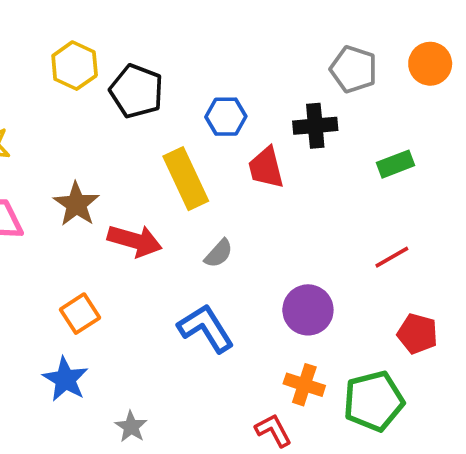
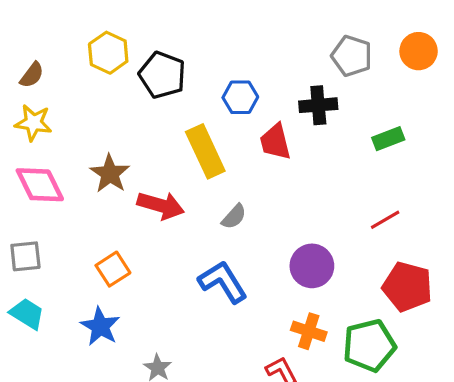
red pentagon: (417, 334) -> (407, 287), size x1.4

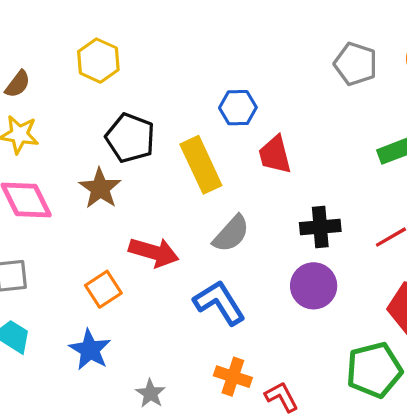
black pentagon: (162, 75) -> (130, 138), moved
black cross: (318, 105) -> (320, 227), moved
red arrow: (161, 205) -> (154, 252), moved
gray semicircle: (234, 217) -> (231, 234), size x1.4
orange cross: (309, 331) -> (233, 377), moved

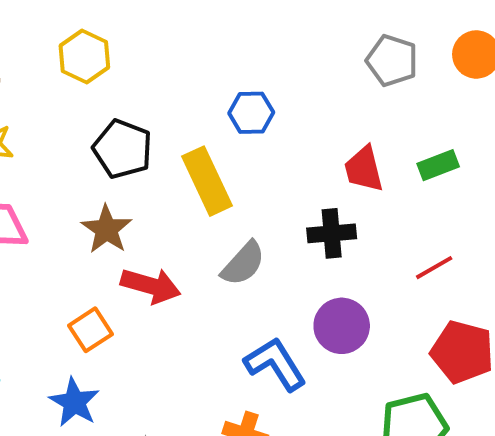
red trapezoid: (275, 155) -> (364, 169), moved
brown star: (100, 188) -> (107, 229), moved
black cross: (320, 227) -> (332, 233), moved
blue L-shape: (219, 303) -> (275, 364), moved

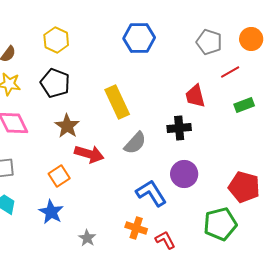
blue hexagon: (251, 113) -> (139, 38), moved, size x1.4
black pentagon: (123, 149) -> (55, 83), moved
green rectangle: (438, 165) -> (244, 105), moved
red line: (434, 268) -> (230, 72), moved

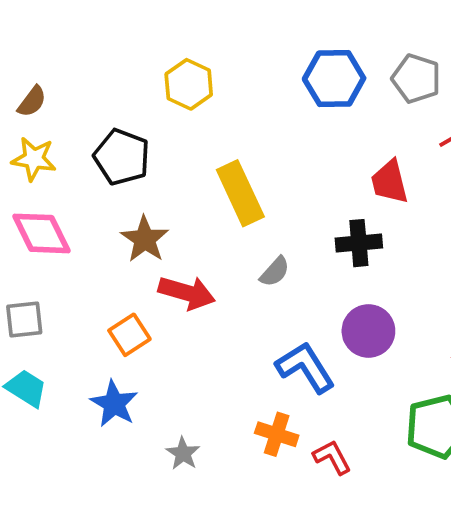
blue hexagon: (139, 38) -> (334, 79), moved
yellow hexagon: (56, 40) -> (189, 84), moved
gray semicircle: (135, 143) -> (275, 272), size x0.7

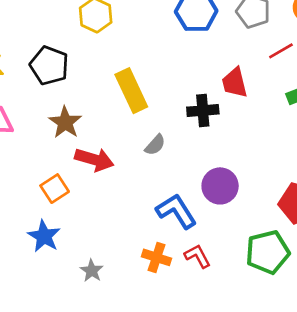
black cross: (359, 243) -> (203, 111), moved
red L-shape: (332, 457) -> (198, 256), moved

